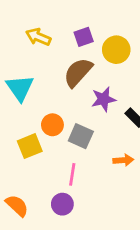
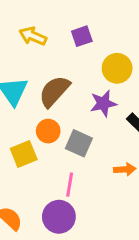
yellow circle: (116, 50) -> (117, 68), moved
brown semicircle: (78, 72) -> (54, 91), moved
purple circle: (62, 204) -> (59, 217), size x1.4

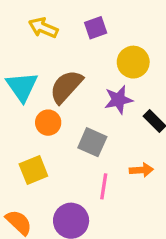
orange circle: (48, 131) -> (48, 123), moved
yellow square: (24, 154) -> (33, 170), moved
pink line: (70, 185) -> (104, 186), moved

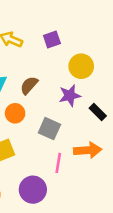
brown semicircle: (66, 87) -> (29, 85), size x0.7
orange arrow: (141, 170) -> (88, 150), size x1.5

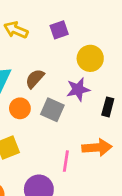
black rectangle: (98, 112) -> (108, 107), turned 60
gray square: (49, 129) -> (52, 110), moved

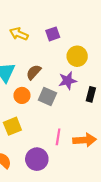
orange arrow: (97, 148) -> (85, 140), moved

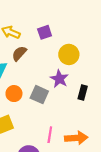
brown semicircle: (34, 72) -> (19, 53), moved
purple star: (68, 81) -> (59, 79), turned -30

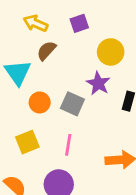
pink line: (50, 135) -> (68, 145), moved

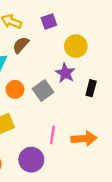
gray square: (72, 104) -> (43, 91), turned 30
pink line: (68, 145) -> (52, 135), moved

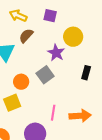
purple square: (49, 21) -> (50, 16), turned 32
purple star: (65, 73) -> (56, 53), moved
orange circle: (15, 89) -> (21, 82), moved

